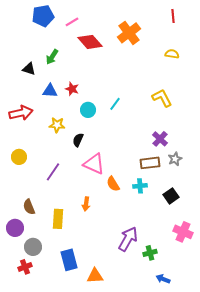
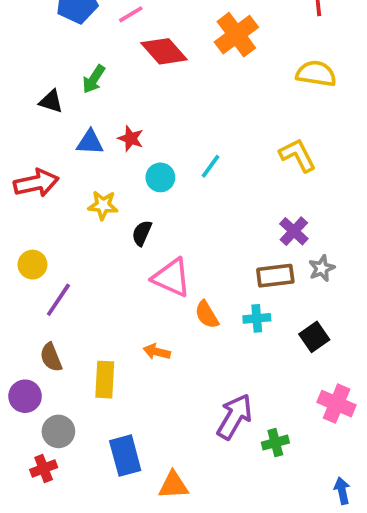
yellow semicircle: (172, 54) -> (316, 74), size x1.5
purple line: (53, 172) -> (58, 300), moved
orange arrow: (86, 204) -> (157, 352), turned 96
blue arrow: (163, 279) -> (342, 491), moved, turned 56

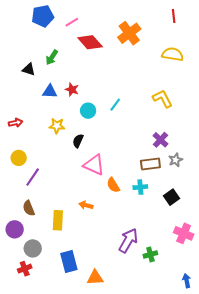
red arrow: (36, 183) -> (16, 123), moved, size x0.6

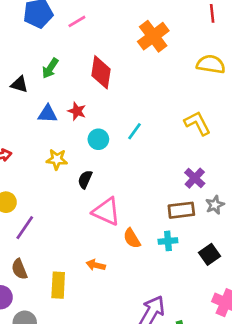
red diamond: (90, 42) -> (101, 72), moved, turned 50

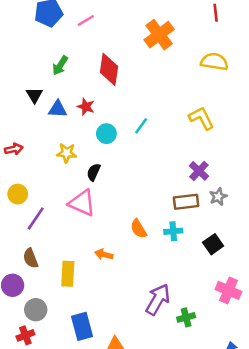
black triangle: (19, 84) -> (34, 95), moved, turned 42
pink triangle: (106, 212) -> (82, 203), moved

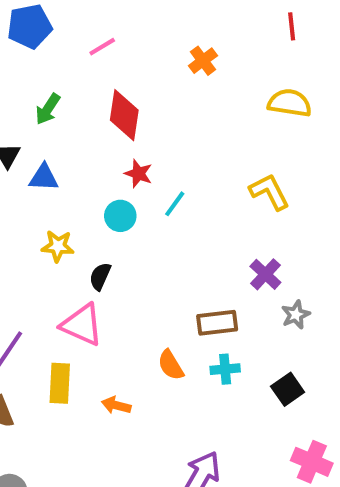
pink line: (86, 21) -> (102, 47), moved
orange cross: (159, 35) -> (203, 61), size x0.6
red star: (86, 107) -> (138, 174), moved
brown rectangle: (186, 202) -> (217, 323), moved
yellow rectangle: (68, 274) -> (60, 383), moved

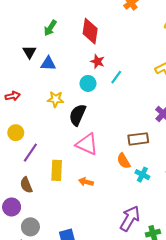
black semicircle: (100, 276) -> (78, 115), size x1.5
pink triangle: (82, 325) -> (87, 144), moved
orange semicircle: (171, 365) -> (124, 161), moved
cyan cross: (225, 369) -> (142, 175), moved, turned 32

